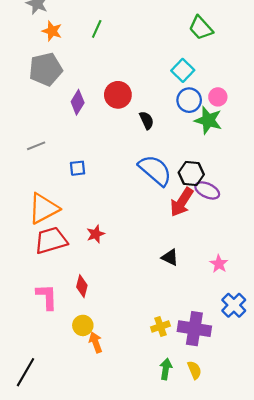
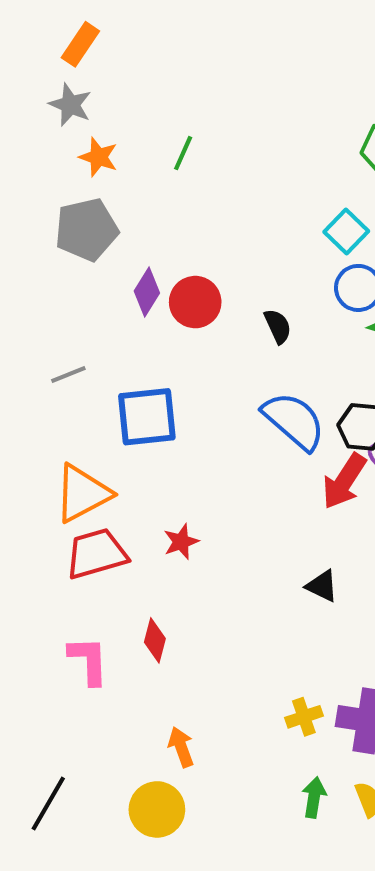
red circle: (118, 95) -> (195, 302), moved
blue square: (78, 168) -> (147, 417), size x2.0
yellow circle: (83, 325) -> (157, 809), moved, size x1.4

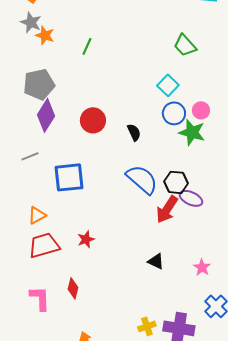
orange star: (99, 157) -> (45, 35), moved
purple diamond: (147, 292) -> (46, 115), moved, size x1.4
orange triangle: (82, 493) -> (37, 215), size x0.6

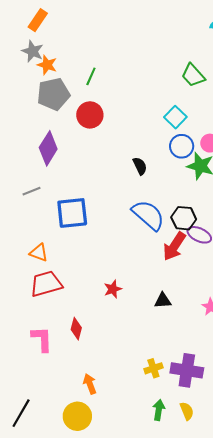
gray pentagon: (39, 84) -> (53, 94), moved
red circle: (93, 120) -> (90, 115), moved
orange triangle: (37, 215) -> (39, 253), turned 48
red star: (86, 239) -> (113, 289), moved
black triangle: (156, 261) -> (163, 301), turned -30

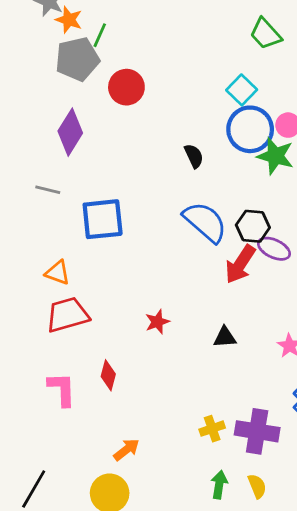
green line: (91, 76) -> (100, 35), moved
blue circle: (182, 146) -> (250, 129), size x1.4
gray line: (31, 191) -> (48, 190), turned 36
orange arrow: (90, 384) -> (126, 450), turned 72

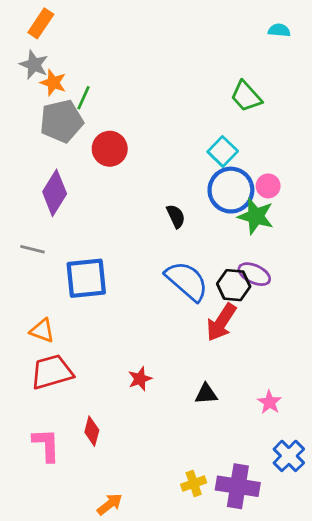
purple ellipse: (274, 249) -> (254, 274), moved

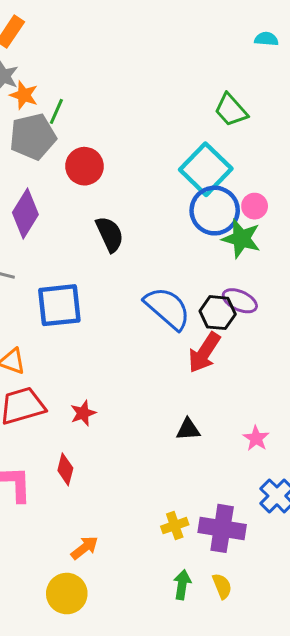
cyan square: (223, 151) -> (206, 169), size x1.6
black semicircle: (176, 216) -> (110, 234), moved, size x1.4
red star: (140, 379) -> (83, 413), moved

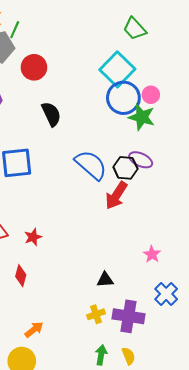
black triangle: (188, 429) -> (105, 280), moved

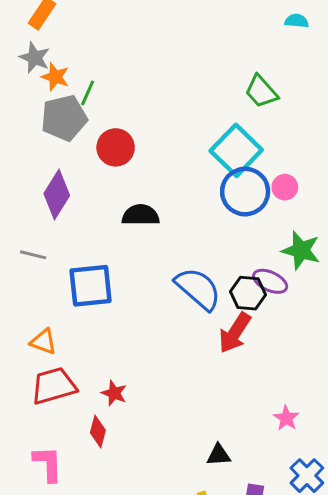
black semicircle: (51, 114) -> (141, 215), turned -65
green star: (142, 117) -> (301, 250), moved
red star: (33, 237) -> (114, 393), turned -30
red diamond: (21, 276) -> (98, 431), moved

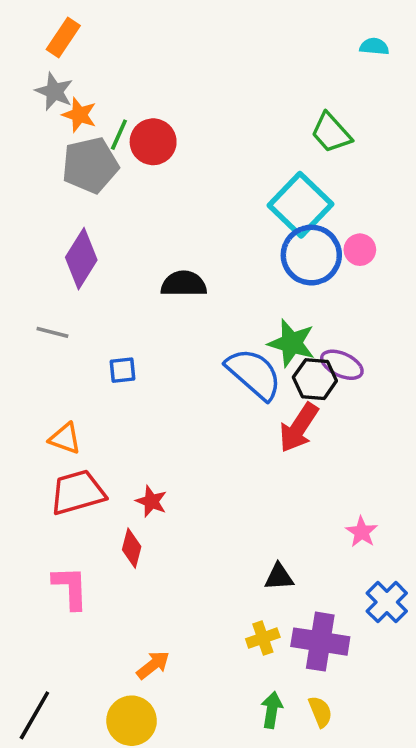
red circle: (116, 147) -> (153, 142), moved
green star: (301, 250) -> (292, 343), moved
blue square: (91, 286) -> (123, 370), size x0.5

